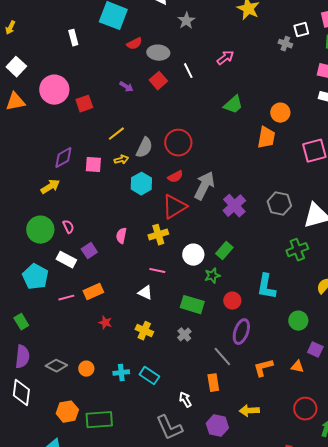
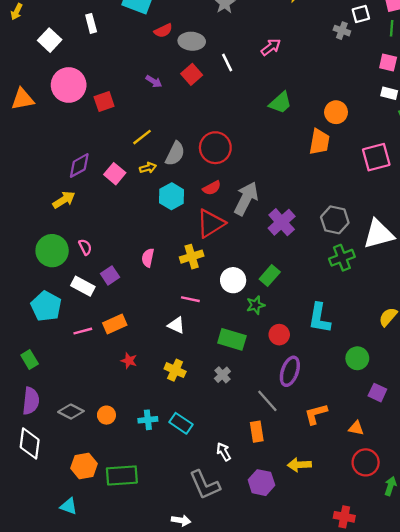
white square: (16, 67) -> (50, 40), moved
pink square: (93, 165) -> (115, 174), turned 36
green cross: (297, 250) -> (342, 258), moved
orange triangle: (297, 367) -> (356, 428), moved

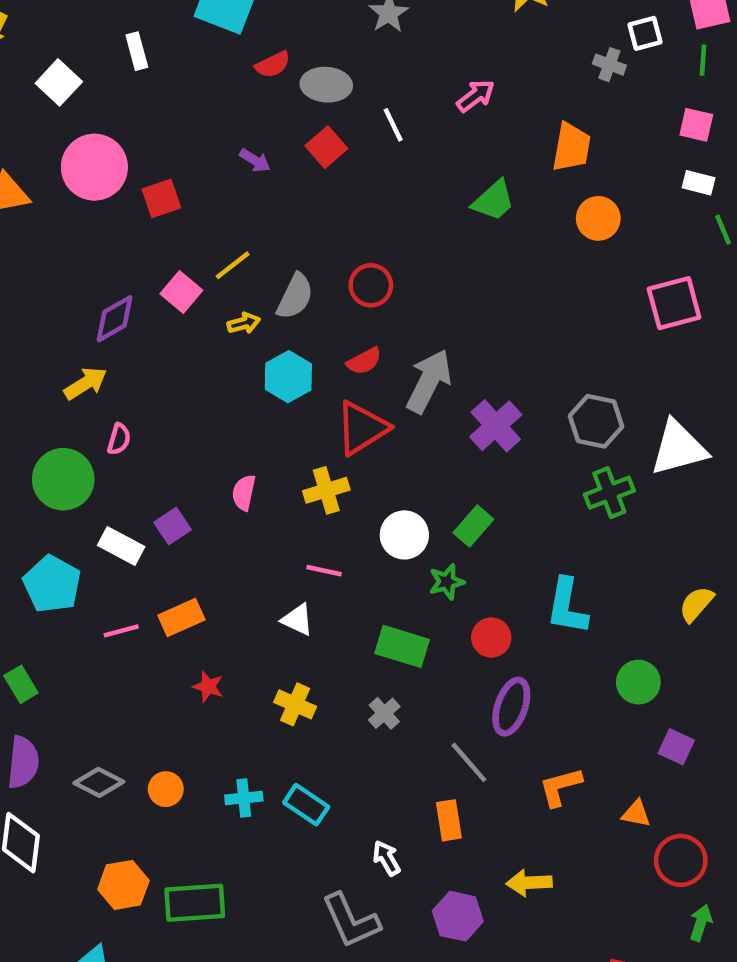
orange trapezoid: (319, 142) -> (571, 147), moved
red circle: (215, 148) -> (371, 285), size x0.7
pink square: (115, 174) -> (181, 292), moved
pink semicircle: (85, 247) -> (119, 439), moved, turned 42
red circle: (366, 462) -> (681, 860), moved

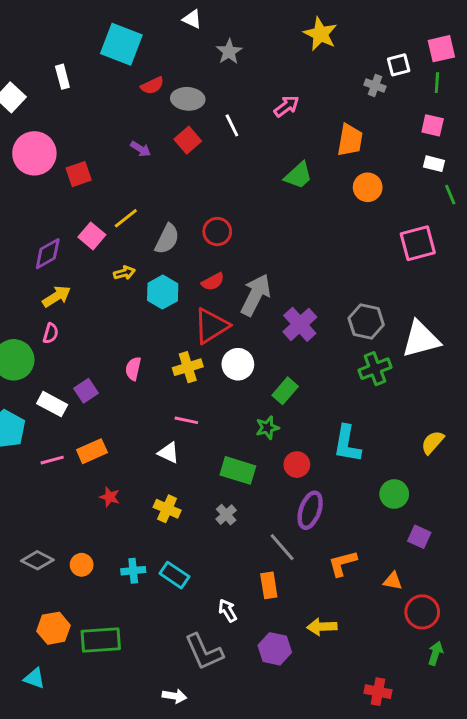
yellow arrow: (244, 323) -> (124, 273), moved
yellow arrow: (86, 383) -> (57, 296), moved
white circle: (404, 535) -> (238, 364), moved

